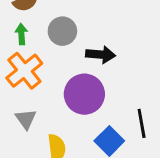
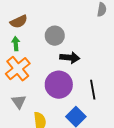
gray circle: (62, 31) -> (55, 36), moved
black line: (142, 123) -> (93, 90), moved

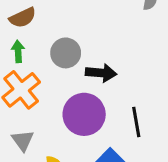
gray circle: (55, 36) -> (66, 53), moved

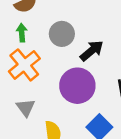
black arrow: (101, 73) -> (92, 51), turned -45

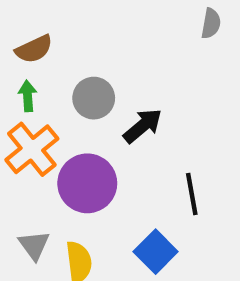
purple circle: (77, 86) -> (87, 183), moved
gray triangle: (26, 108) -> (34, 245), moved

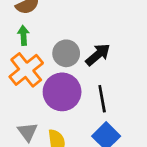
gray circle: (94, 98) -> (66, 53), moved
black line: (192, 194) -> (102, 99), moved

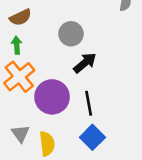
gray circle: (66, 53) -> (71, 34), moved

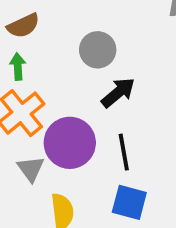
gray triangle: (20, 134) -> (31, 169), moved
blue square: (92, 137) -> (129, 202), turned -30

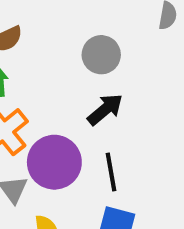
gray circle: (98, 50) -> (101, 55), moved

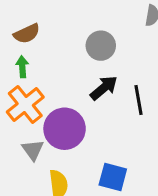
black line: (111, 172) -> (139, 100), moved

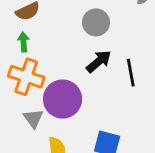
orange cross: (25, 105) -> (26, 77), turned -32

